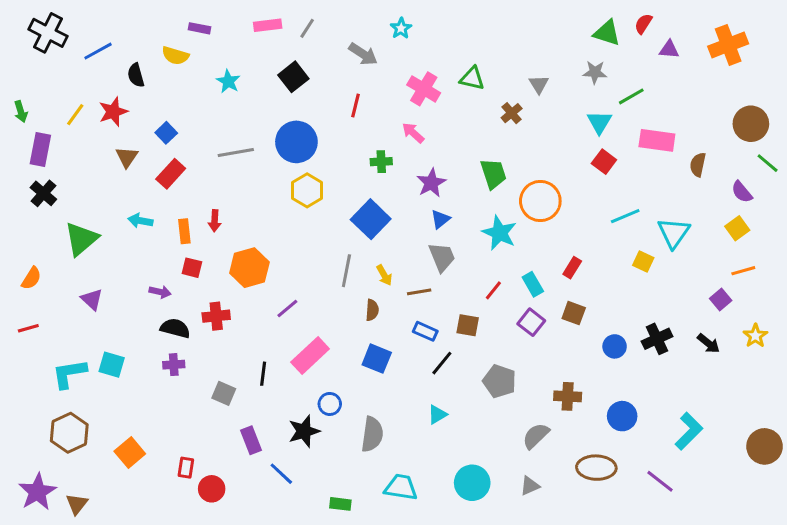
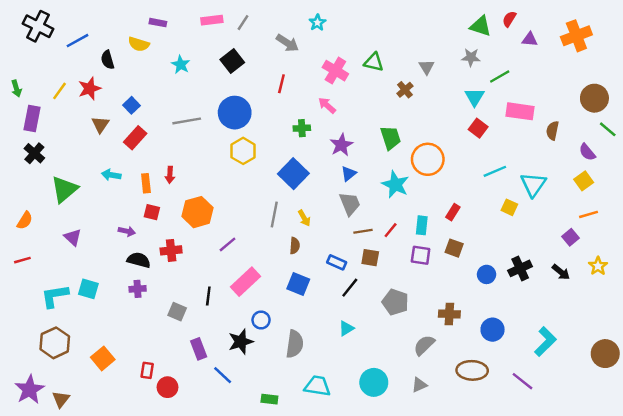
cyan rectangle: (533, 284) -> (422, 225), turned 36
brown line: (419, 292) -> (363, 231), moved
purple square: (531, 322) -> (421, 255), turned -30

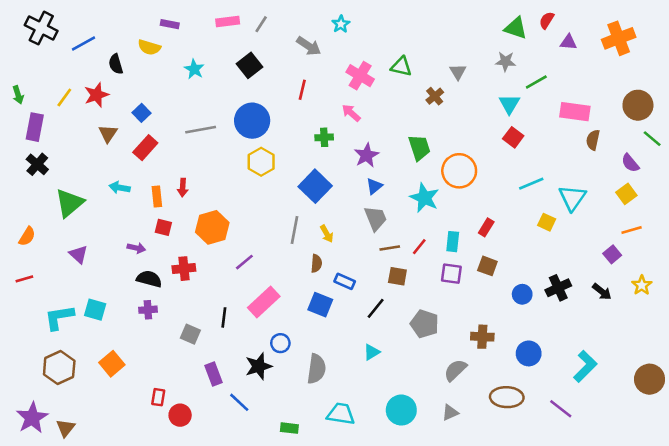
pink rectangle: (520, 111) -> (575, 112), moved
blue rectangle: (337, 262) -> (345, 281), moved
orange square: (103, 358) -> (112, 364), moved

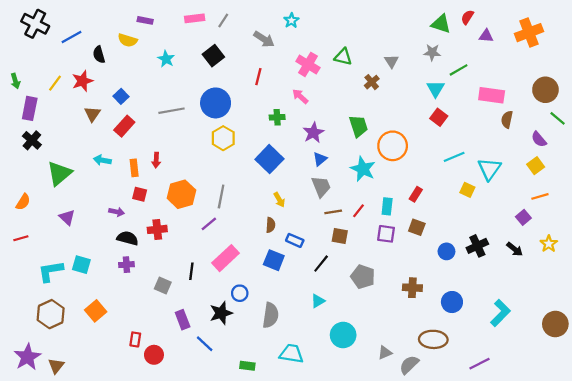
gray line: (295, 230) -> (221, 196), moved
gray semicircle: (455, 370) -> (409, 365), moved
purple line: (561, 409) -> (479, 364), moved, turned -65
cyan circle: (401, 410) -> (343, 335), moved

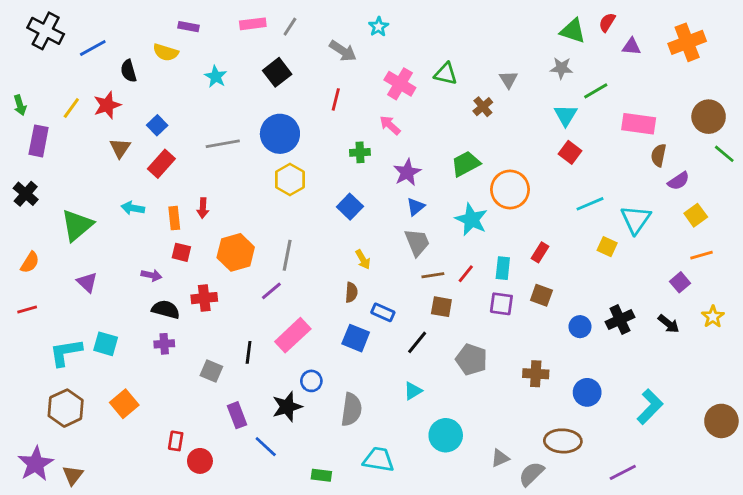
green trapezoid: (359, 126) -> (466, 164), turned -100
purple semicircle: (539, 139) -> (679, 181), moved, turned -84
black cross: (32, 140) -> (26, 194), moved
blue square: (269, 159) -> (350, 207), size x0.7

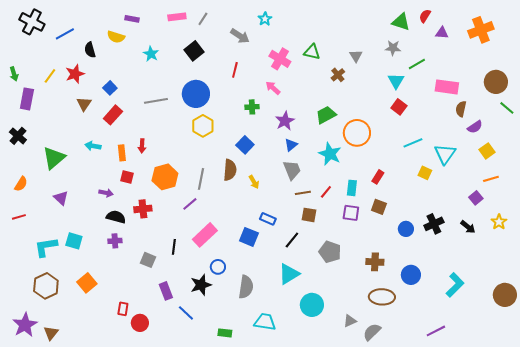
brown semicircle: (351, 292) -> (230, 170), moved, size x1.5
cyan triangle: (413, 391) -> (289, 274), size x1.6
brown ellipse: (563, 441) -> (382, 297), moved

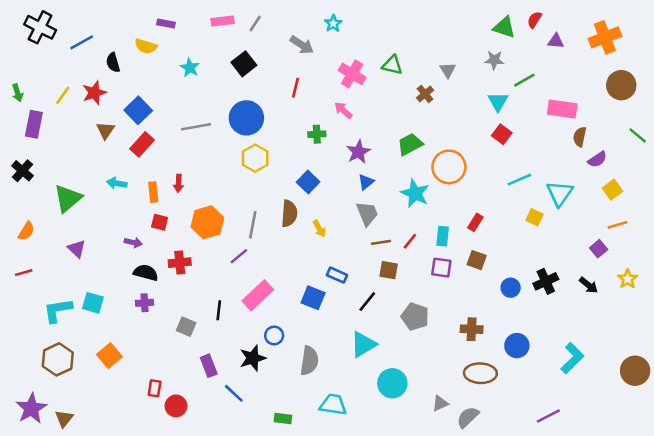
brown circle: (496, 82) -> (621, 85), moved
blue square: (110, 88) -> (138, 110), size x1.5

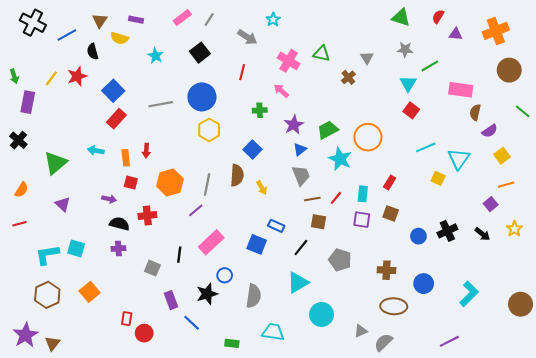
pink rectangle: (223, 21) -> (182, 18), turned -30
green triangle: (504, 27) -> (401, 18), moved
brown triangle: (106, 130) -> (100, 21), moved
green trapezoid: (410, 144) -> (328, 130), moved

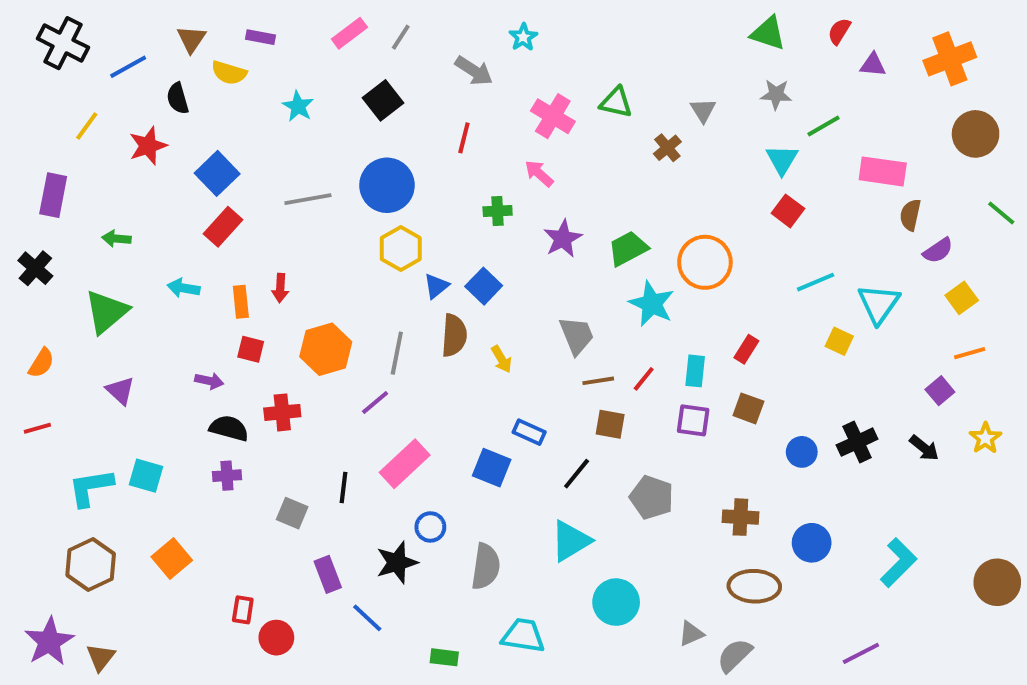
green arrow: (14, 76) -> (116, 239), moved, turned 112
yellow line: (51, 78) -> (87, 126), moved
blue triangle: (300, 150) -> (436, 286), moved

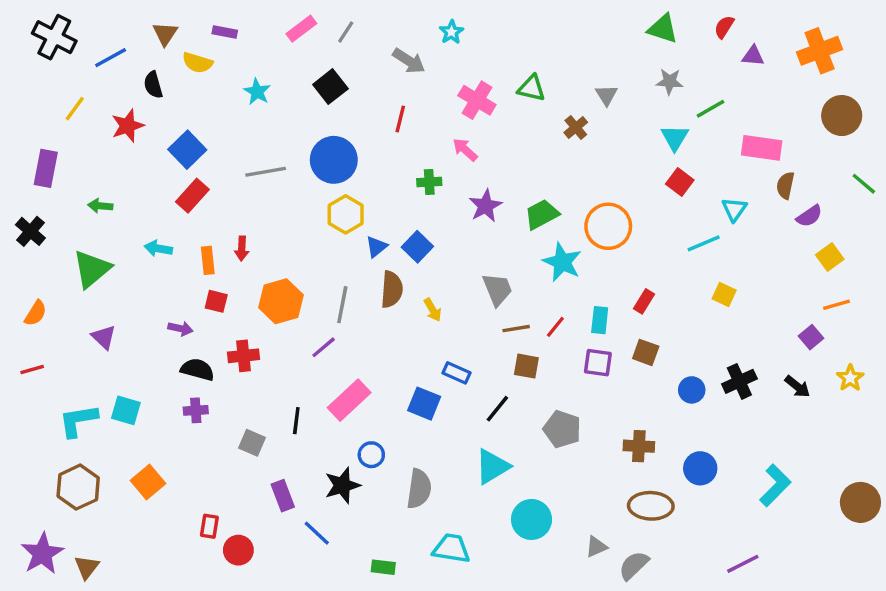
cyan triangle: (879, 304) -> (734, 209), moved, size x0.7

